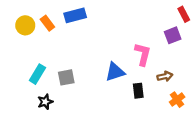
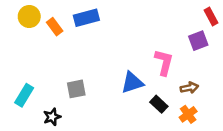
yellow circle: (25, 25) -> (29, 17), moved
cyan rectangle: (37, 74) -> (24, 95), moved
black rectangle: (138, 91) -> (159, 104), turned -40
orange cross: (177, 100) -> (188, 114), moved

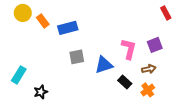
blue rectangle: (86, 18) -> (68, 28), moved
purple square: (198, 41) -> (155, 45), moved
gray square: (76, 89) -> (77, 57), moved

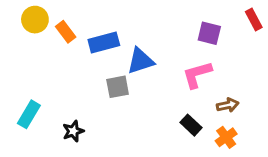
purple square: (155, 45) -> (209, 33), moved, turned 35
pink L-shape: (129, 49) -> (197, 75), turned -120
blue triangle: (104, 65) -> (140, 61), moved
black star: (41, 92) -> (73, 131), moved

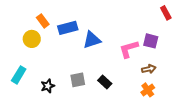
yellow circle: (35, 20) -> (32, 39), moved
purple square: (209, 33) -> (151, 41), moved
gray square: (118, 87) -> (78, 80), moved
black rectangle: (191, 125) -> (105, 82), moved

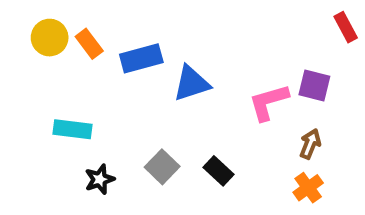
yellow circle: (32, 39) -> (50, 38), moved
brown arrow: (149, 69) -> (310, 144), turned -56
cyan rectangle: (19, 75) -> (73, 129), moved, turned 66
gray square: (78, 80) -> (162, 167), turned -35

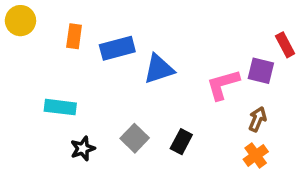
red rectangle: (346, 27) -> (285, 45), moved
yellow circle: (50, 38) -> (20, 21), moved
orange rectangle: (89, 44) -> (74, 36), turned 45
black rectangle: (218, 171) -> (181, 142), turned 75

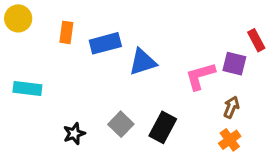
cyan rectangle: (60, 107) -> (27, 88), moved
black rectangle: (181, 142) -> (163, 127), size x1.4

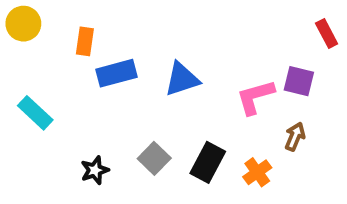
red rectangle: (256, 40) -> (327, 34), moved
blue rectangle: (105, 43) -> (117, 73), moved
cyan rectangle: (27, 88) -> (35, 113), turned 36
orange cross: (230, 140) -> (257, 172), moved

